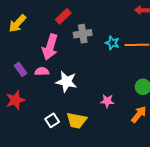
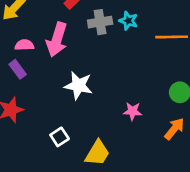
cyan star: (112, 43) -> (128, 21), moved
pink semicircle: (42, 71) -> (24, 45), moved
yellow trapezoid: (77, 120) -> (97, 153), moved, turned -70

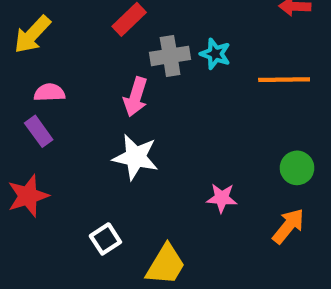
pink arrow: (57, 40) -> (136, 97), moved, size x0.7

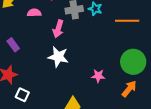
pink semicircle: (49, 93) -> (34, 13), moved
green circle: (297, 168) -> (133, 62), size x1.6
white square: (105, 239) -> (22, 95), moved, turned -32

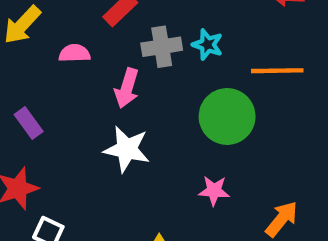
green circle: (133, 62) -> (227, 116), moved

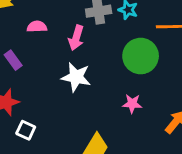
pink semicircle: (74, 53) -> (37, 27), moved

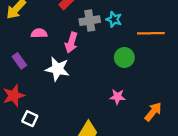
green circle: (141, 56) -> (124, 57), size x0.7
white star: (76, 77) -> (57, 69), moved

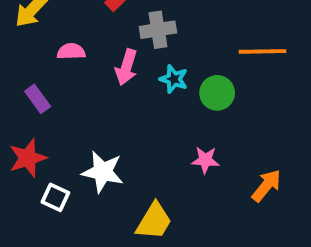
cyan star: (114, 19) -> (174, 79), moved
white star: (57, 69) -> (103, 172), moved

